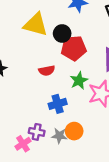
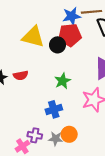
red pentagon: (74, 48) -> (70, 35), moved
red semicircle: (47, 71) -> (21, 75), moved
green star: (79, 81) -> (63, 81), moved

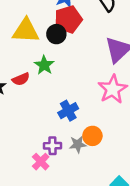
green star: (63, 81) -> (44, 65), moved

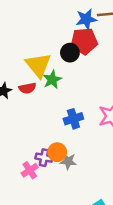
yellow triangle: (26, 31) -> (38, 65), moved, turned 36
blue cross: (68, 111) -> (73, 119), moved
orange circle: (92, 136) -> (57, 152), moved

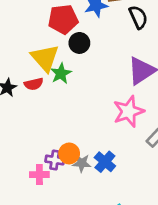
red pentagon: (84, 41) -> (63, 19), moved
blue cross: (73, 119) -> (105, 162), moved, turned -30
pink cross: (30, 170) -> (39, 175), turned 35

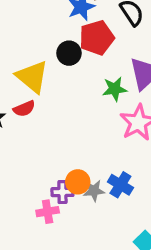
red pentagon: (63, 19) -> (97, 38), moved
green star: (61, 73) -> (115, 89), moved, turned 30

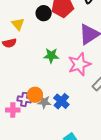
yellow triangle: (32, 77) -> (18, 24), size x0.6
green star: (115, 89) -> (51, 56), moved

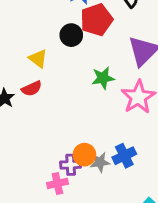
green star: (51, 56) -> (103, 78), moved
blue cross: (61, 101) -> (124, 156), turned 35

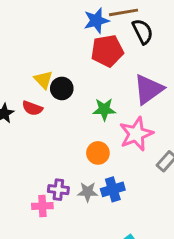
black circle: (71, 35) -> (62, 88), moved
red semicircle: (32, 89) -> (32, 108), turned 36
orange circle: (84, 155) -> (98, 153), moved

